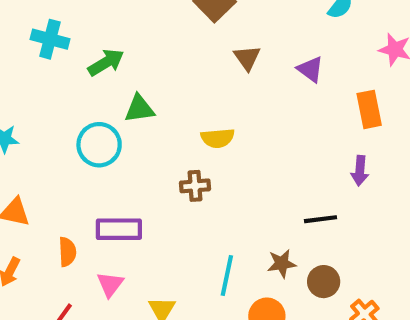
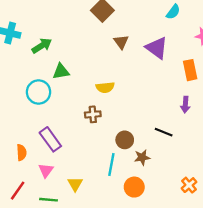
purple triangle: (310, 69) -> (157, 48), size x1.5
black line: (321, 219) -> (164, 132), turned 30
purple rectangle: (119, 229) -> (50, 139), turned 55
brown circle: (324, 282) -> (125, 140), moved

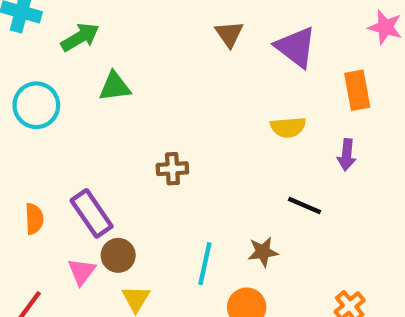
yellow semicircle: (105, 87) -> (288, 127), moved
cyan circle: (39, 92) -> (36, 105), moved
brown circle: (125, 140) -> (118, 255), moved
orange semicircle: (22, 152) -> (34, 219), moved

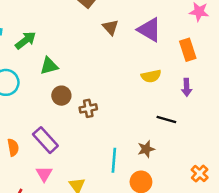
brown circle: (118, 255) -> (61, 96), moved

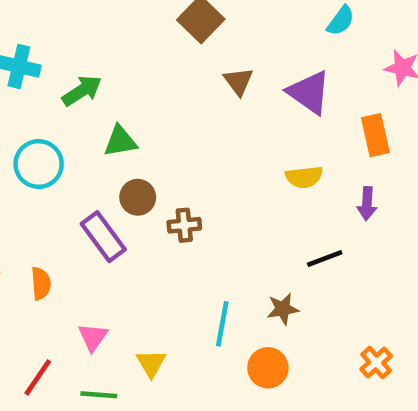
black line: (166, 119) -> (325, 259), turned -42
purple rectangle: (45, 140) -> (103, 237), moved

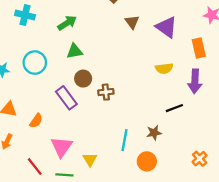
green arrow: (82, 91) -> (67, 23), moved
purple arrow: (367, 204) -> (195, 81), size x1.5
orange semicircle: (41, 284) -> (36, 121), turned 40
pink triangle: (93, 337) -> (62, 147), size x1.5
red line: (38, 377) -> (35, 167), turned -72

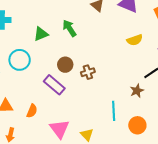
green arrow: (67, 23) -> (69, 28), moved, turned -78
green triangle: (75, 51) -> (41, 34), moved
brown star: (154, 133) -> (137, 91), moved

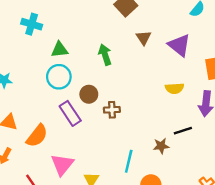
green triangle: (41, 34) -> (59, 50), moved
cyan circle: (20, 60) -> (59, 77), moved
orange semicircle: (32, 111) -> (37, 136), size x1.5

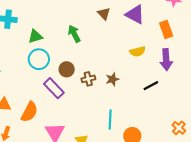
brown star: (161, 146) -> (112, 79), moved

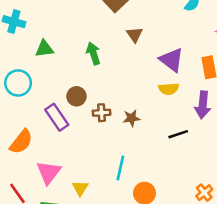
purple triangle: (135, 15) -> (172, 60), moved
cyan circle: (39, 59) -> (18, 83), moved

